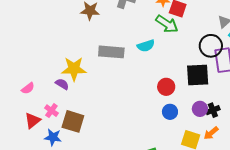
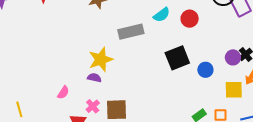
black square: (198, 75) -> (177, 58), moved
red circle: (166, 87) -> (190, 19), moved
pink cross: (51, 111) -> (93, 106), turned 32

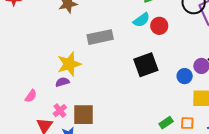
cyan semicircle: (162, 15) -> (141, 20), moved
blue circle: (205, 70) -> (185, 76), moved
purple semicircle: (94, 78) -> (62, 82), turned -32

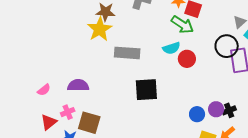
yellow star: (69, 64) -> (100, 29), moved, turned -30
black square: (146, 65) -> (146, 90), moved
purple semicircle: (62, 82) -> (78, 85), size x1.5

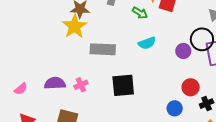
green arrow: (182, 25) -> (140, 13), moved, size x0.7
red circle: (187, 59) -> (191, 87), moved
purple circle: (216, 109) -> (183, 51), moved
pink cross: (68, 112) -> (81, 85), moved

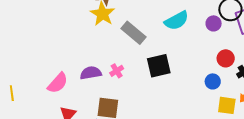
cyan semicircle: (147, 43) -> (177, 21), size x1.4
gray rectangle: (103, 49) -> (134, 33), turned 45
pink semicircle: (21, 89) -> (58, 83), size x1.6

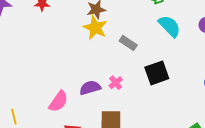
cyan semicircle: (177, 21) -> (170, 26), turned -100
gray rectangle: (134, 33) -> (128, 43), size x0.7

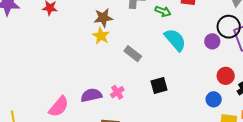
yellow star: (95, 28) -> (101, 36), size x0.7
black square: (157, 73) -> (159, 86), size x0.7

